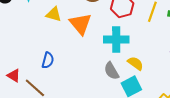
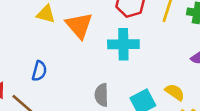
yellow semicircle: (135, 63) -> (175, 92), moved
gray semicircle: (112, 71) -> (102, 95), moved, turned 30

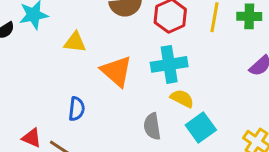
orange triangle: (79, 25) -> (116, 71), moved
yellow semicircle: (175, 92) -> (182, 98), moved

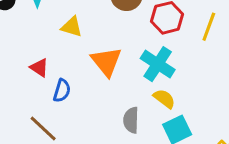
cyan cross: (169, 64) -> (158, 64), turned 32
red triangle: (32, 138) -> (39, 68), moved

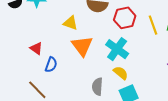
yellow triangle: (72, 27) -> (70, 23), moved
yellow line: (209, 27) -> (153, 25), turned -42

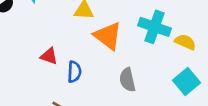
yellow semicircle: (121, 73) -> (185, 42), moved
gray semicircle: (97, 87) -> (127, 80), moved

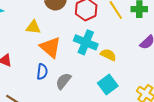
blue semicircle: (74, 72) -> (42, 72), moved
gray semicircle: (127, 80) -> (63, 81), turned 48

